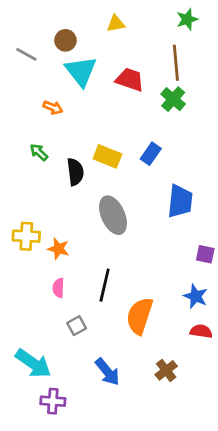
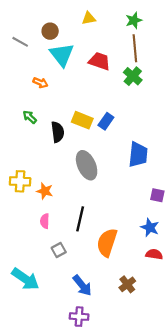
green star: (187, 19) -> (134, 20), moved
blue rectangle: (151, 154) -> (106, 121), moved
purple cross: (53, 401) -> (79, 317), moved

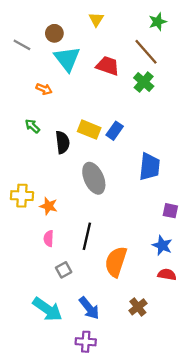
yellow triangle: (89, 18) -> (96, 19), turned -48
green star: (134, 20) -> (158, 22), moved
brown line: (135, 48) -> (146, 52), turned -36
cyan arrow: (25, 279) -> (47, 309), moved

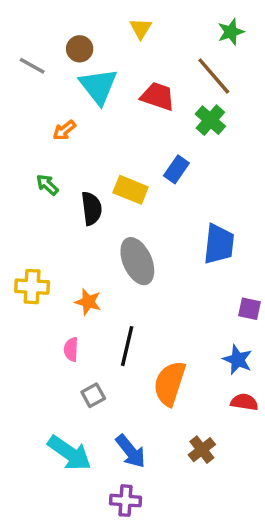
orange arrow: (44, 89) -> (64, 130), turned 119
blue rectangle: (115, 131) -> (176, 169), moved
orange star: (49, 206) -> (88, 302), moved

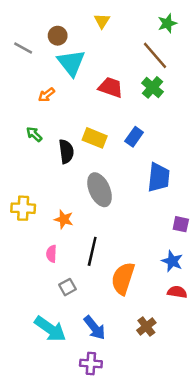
red trapezoid: (158, 96) -> (111, 87), moved
blue rectangle: (176, 169) -> (134, 137), moved

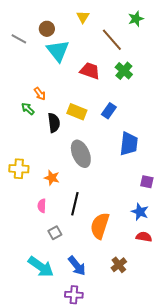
brown line: (155, 55) -> (112, 40), moved
orange arrow: (47, 95) -> (40, 94), moved, turned -88

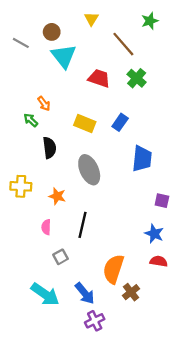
black semicircle: (54, 123) -> (49, 148), moved
orange semicircle: (100, 226) -> (113, 269), moved
purple cross: (74, 295) -> (95, 321), moved, turned -30

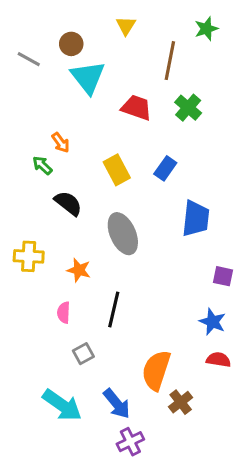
brown line: (123, 44) -> (170, 61), turned 52
yellow rectangle: (85, 123) -> (117, 170), turned 40
black semicircle: (49, 148) -> (68, 203), turned -45

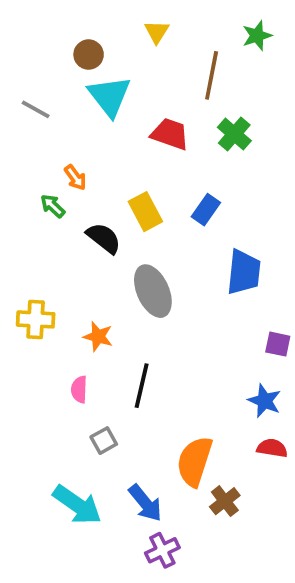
gray line: (29, 59) -> (36, 109), moved
black semicircle: (68, 203) -> (104, 238), moved

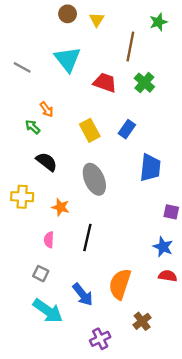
brown circle: (89, 55) -> (68, 14), moved
black semicircle: (104, 238) -> (47, 162), moved
gray square: (104, 441) -> (41, 274), moved, turned -35
brown cross: (225, 501) -> (142, 321), moved
blue arrow: (145, 503) -> (83, 295), moved

